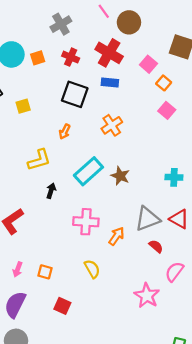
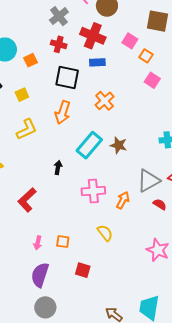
gray cross: (61, 24) -> (59, 16), moved
orange square: (38, 58) -> (31, 60), moved
orange arrow: (65, 132) -> (63, 112), size x1.6
yellow L-shape: (39, 160) -> (27, 129), moved

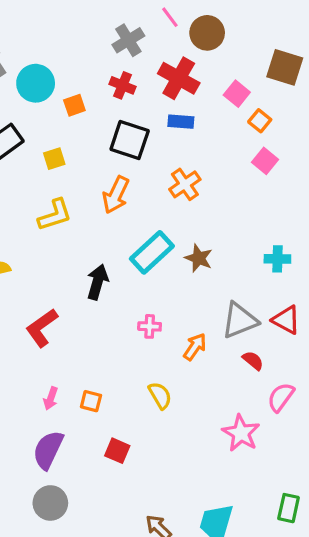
black arrow: (58, 168) -> (98, 282), size x1.5
pink cross: (93, 191) -> (150, 326), size x0.6

